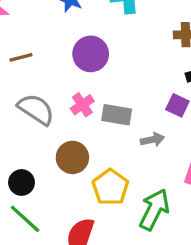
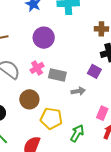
yellow pentagon: (110, 187) -> (51, 118), turned -30
green arrow: (154, 210) -> (77, 133), size x0.7

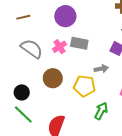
gray rectangle: (57, 75) -> (79, 43), moved
yellow pentagon: (51, 118) -> (84, 86), moved

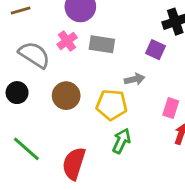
pink cross: (60, 47) -> (67, 41), moved
black circle: (22, 92) -> (17, 93), moved
green arrow: (101, 111) -> (121, 141), moved

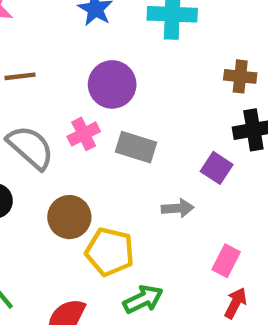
yellow pentagon: (112, 105) -> (110, 252), moved
green arrow: (121, 141) -> (143, 299), turned 30

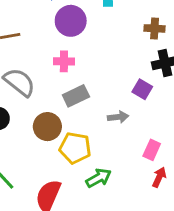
purple circle: (112, 84) -> (71, 21), moved
pink cross: (84, 134) -> (64, 61), moved, turned 30
gray rectangle: (136, 147) -> (76, 96), moved, turned -40

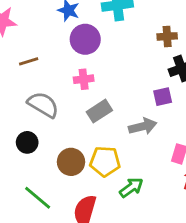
purple square: (142, 89) -> (163, 97), turned -36
gray arrow: (118, 117) -> (143, 126), size x1.4
brown circle: (47, 127) -> (71, 162), moved

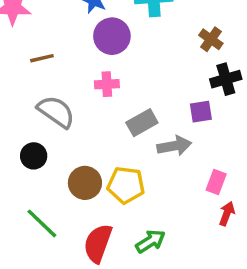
brown cross: (167, 36) -> (211, 39), turned 36
gray rectangle: (99, 111) -> (142, 123), moved
green arrow: (131, 188) -> (150, 241), moved

